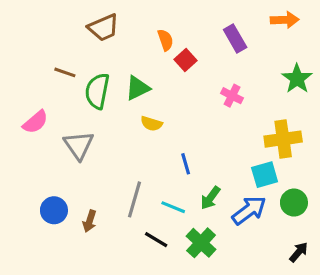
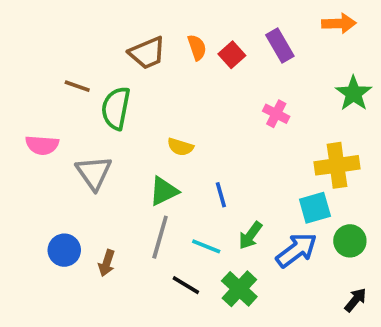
brown trapezoid: (103, 28) -> (147, 53), moved
red square: (186, 60) -> (232, 55), moved
green triangle: (138, 88) -> (164, 191), moved
pink semicircle: (35, 122) -> (42, 145), turned 44

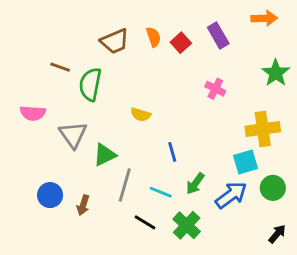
green triangle: (164, 191) -> (105, 155), moved

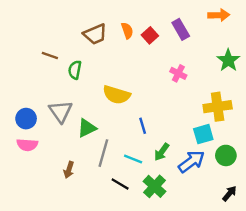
green semicircle: (90, 84) -> (75, 70), size x0.7
pink semicircle: (33, 113) -> (27, 145), moved
yellow semicircle: (141, 115) -> (116, 95), size x1.6
blue circle: (50, 195) -> (26, 119), moved

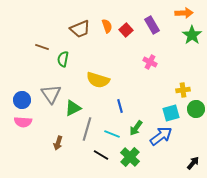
green star: (228, 60) -> (192, 35), moved
yellow cross: (218, 107) -> (183, 90), size x0.6
green circle: (226, 155) -> (196, 109), moved

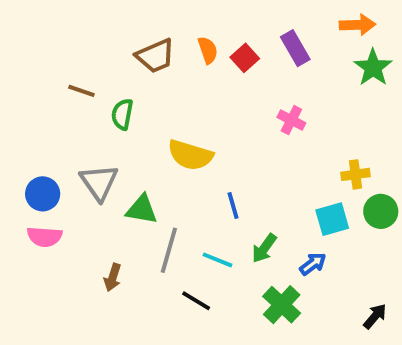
green triangle: (73, 108) -> (142, 209), turned 36
blue arrow: (161, 136) -> (313, 264), size x0.6
green cross: (130, 157) -> (282, 305), moved

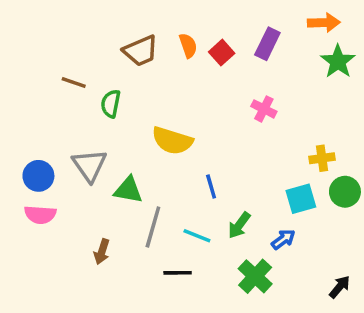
purple rectangle: (295, 48) -> (267, 44), turned 56
black line: (196, 301) -> (178, 273), turned -32

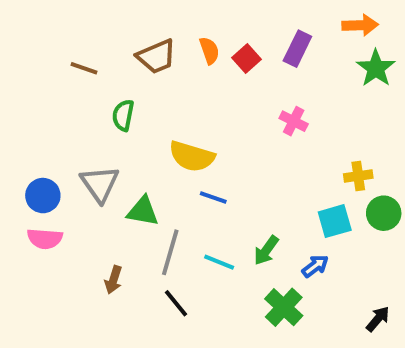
brown line: (74, 83) -> (84, 68), moved
blue line: (211, 186) -> (213, 198), moved, turned -55
black line: (178, 273) -> (176, 303), moved, turned 52

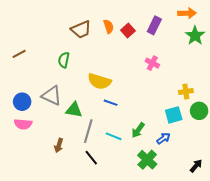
brown line: (84, 68) -> (19, 54), moved, turned -48
gray triangle: (100, 184) -> (52, 96), turned -30

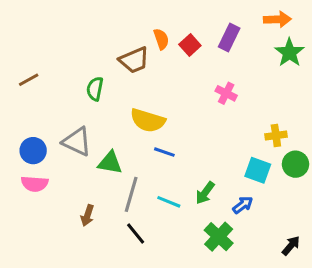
brown trapezoid: (81, 29) -> (134, 60), moved
cyan square: (174, 115) -> (258, 170), turned 36

